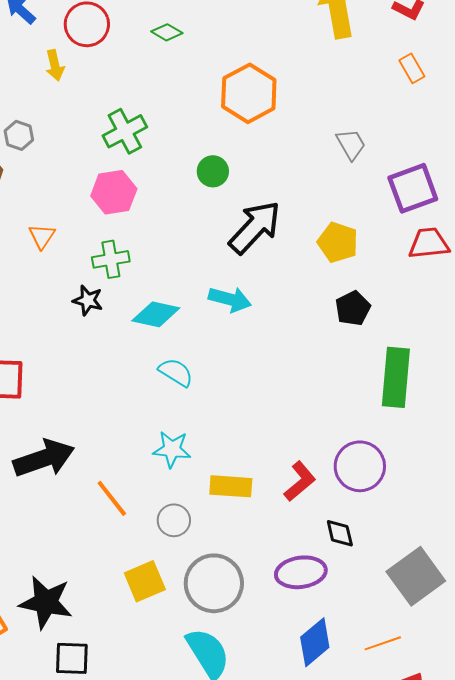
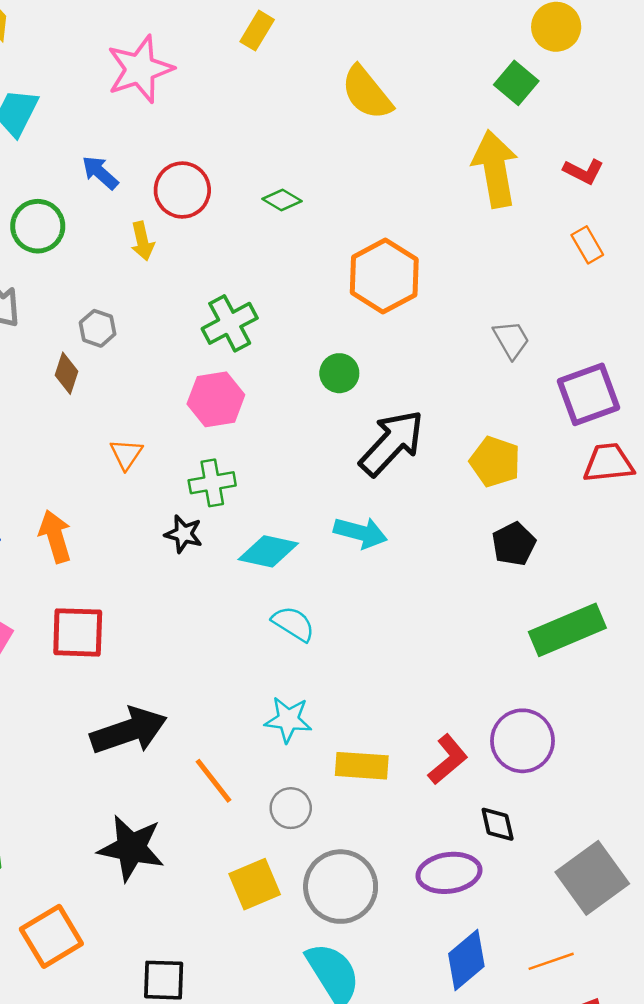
green rectangle: (396, 377) -> (567, 630), turned 62
black star: (46, 602) -> (131, 848), moved

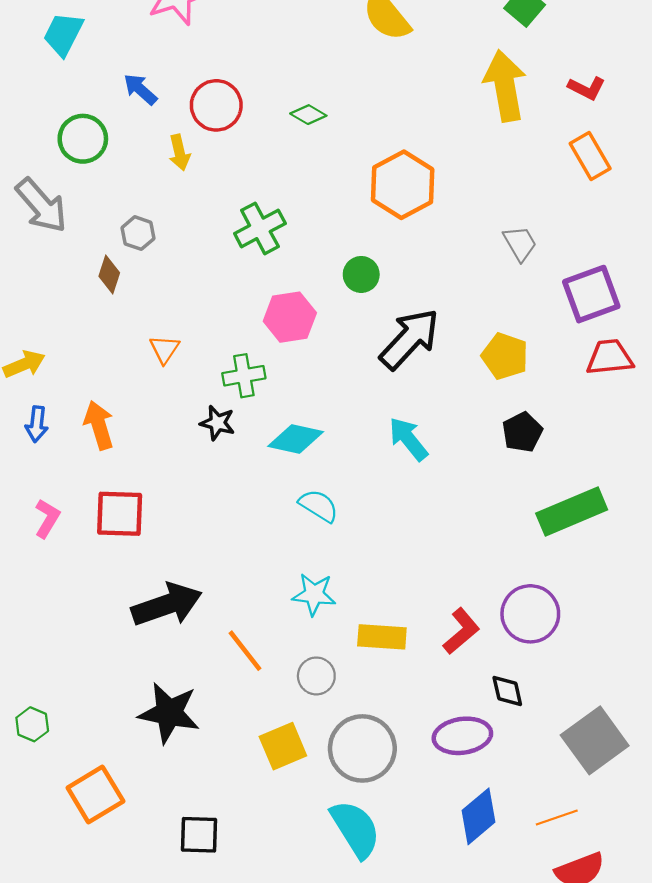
orange rectangle: (587, 245) -> (590, 156), size x1.4
pink hexagon: (216, 399) -> (290, 317), moved
cyan arrow: (361, 533) -> (408, 439), moved, turned -144

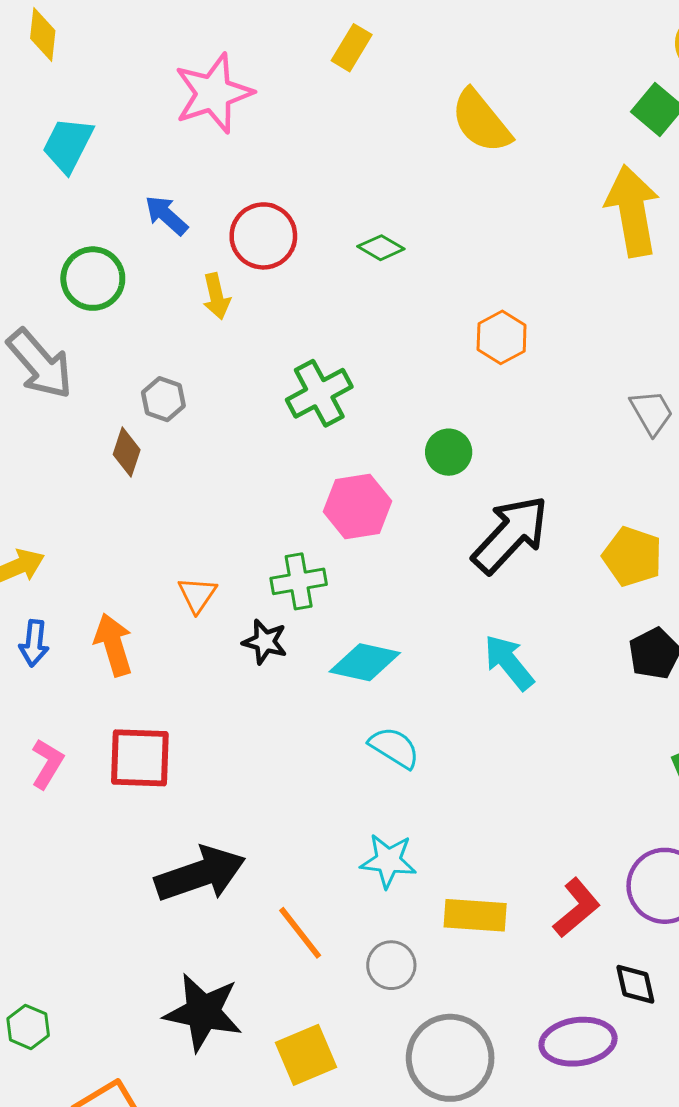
orange hexagon: (403, 185) -> (502, 337), size x0.6
orange triangle: (164, 349) -> (197, 595), moved
yellow square: (283, 746) -> (306, 1055), moved

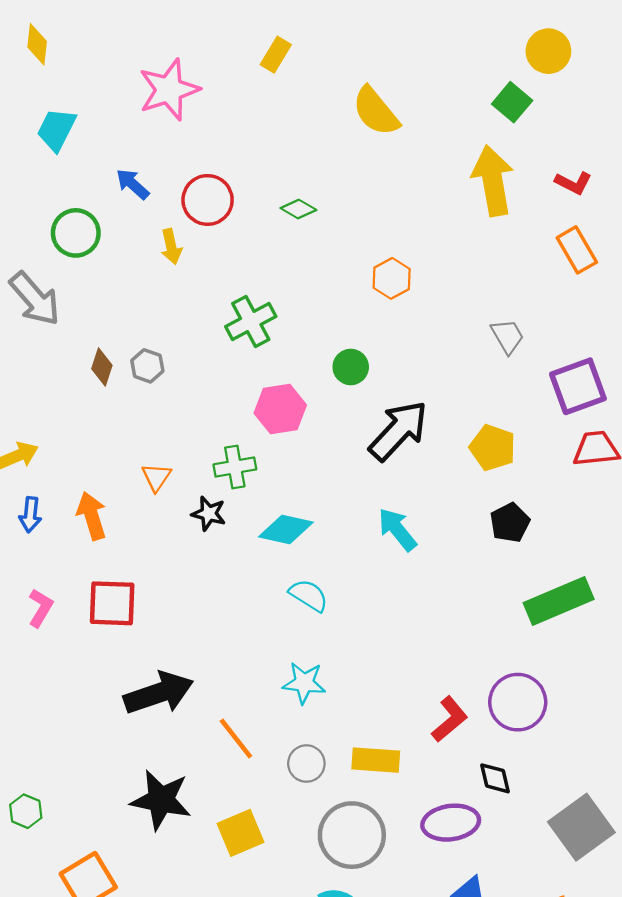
gray hexagon: (163, 399) -> (147, 366), moved
yellow rectangle: (475, 915) -> (376, 760), moved

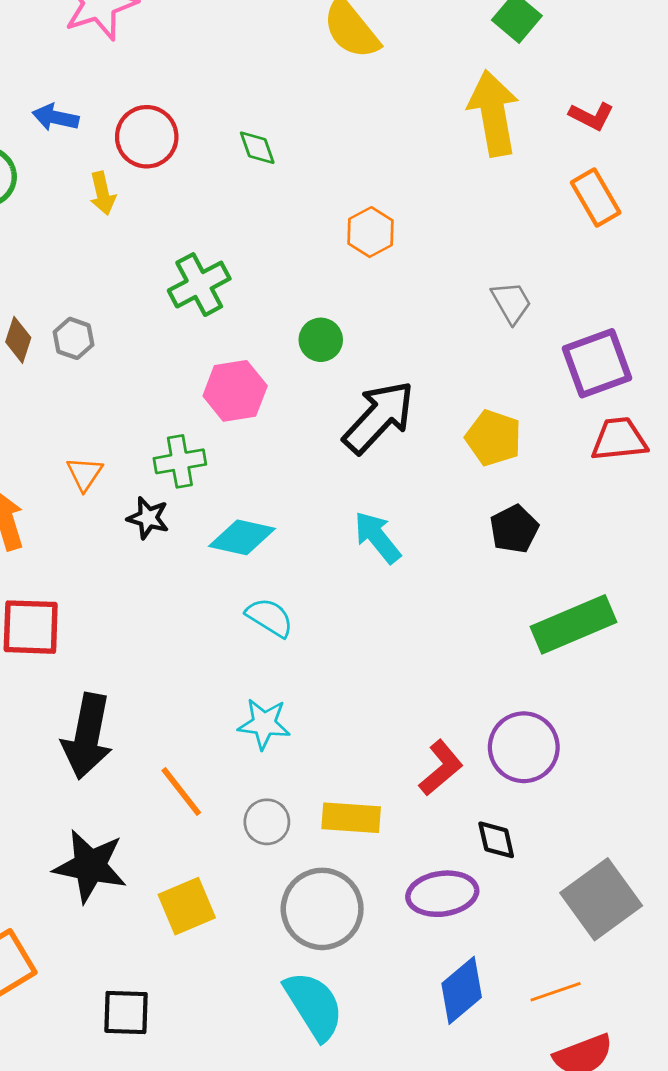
blue arrow: (133, 184) -> (56, 117), turned -30
green diamond: (298, 209) -> (257, 148), turned 40
black arrow: (159, 693) -> (87, 736), turned 120

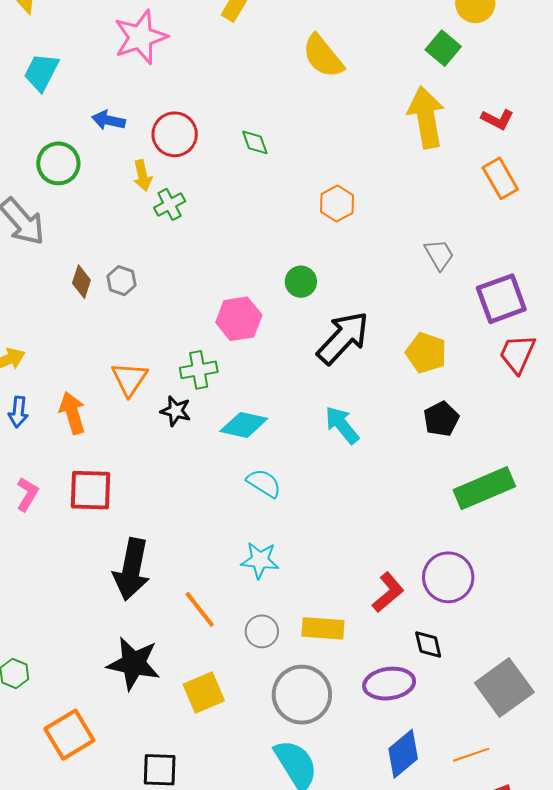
green cross: (199, 285) -> (170, 204), moved, size x0.7
red trapezoid: (619, 439) -> (517, 354), turned -60
orange triangle: (85, 474) -> (130, 379), size x1.4

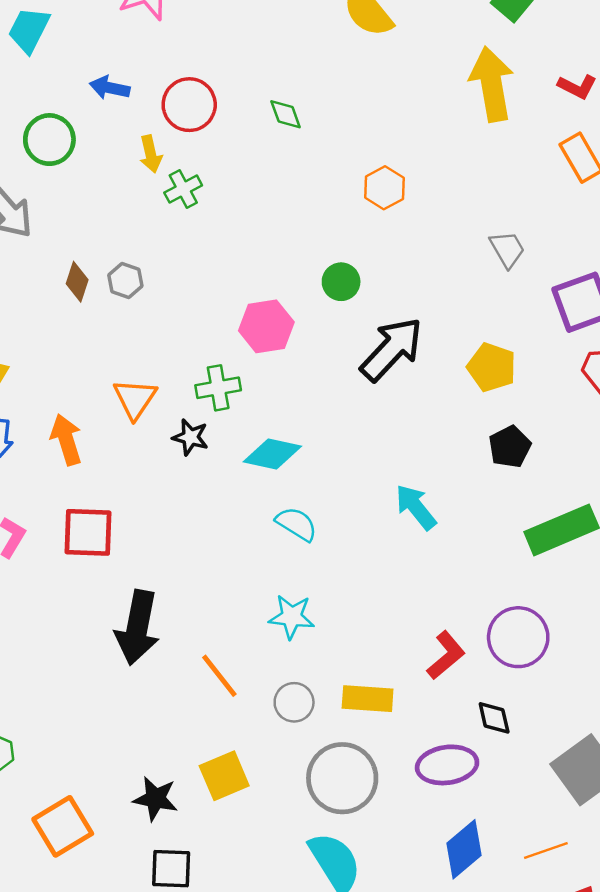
cyan arrow: (342, 425) -> (416, 507), moved
black star: (134, 663) -> (155, 799), moved, size x0.7

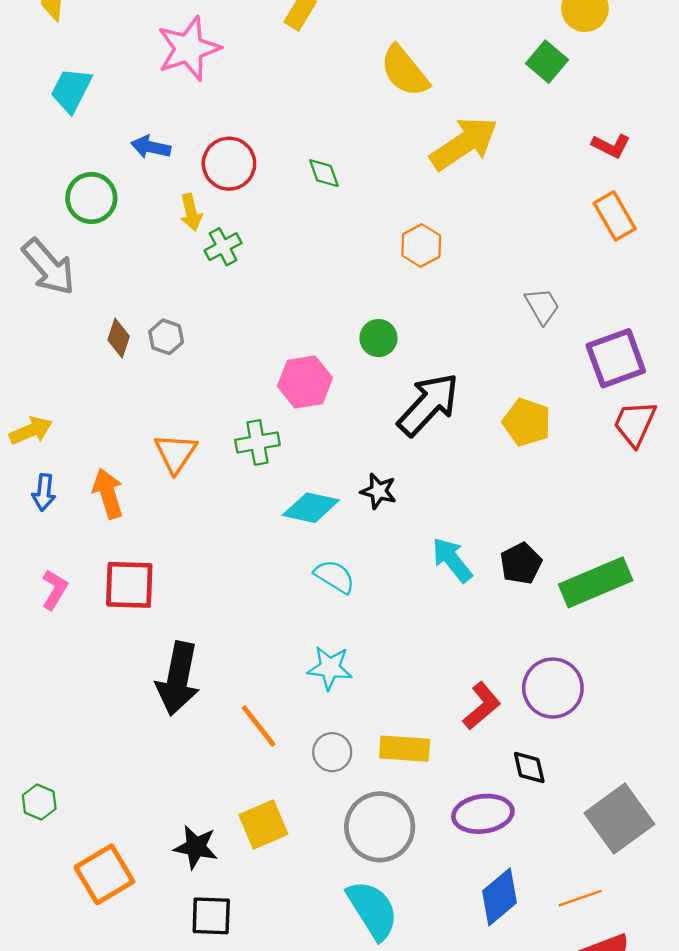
yellow arrow: (492, 84) -> (464, 143), moved, turned 66
black star: (190, 437) -> (378, 491), moved
black pentagon: (510, 447) -> (521, 563), moved

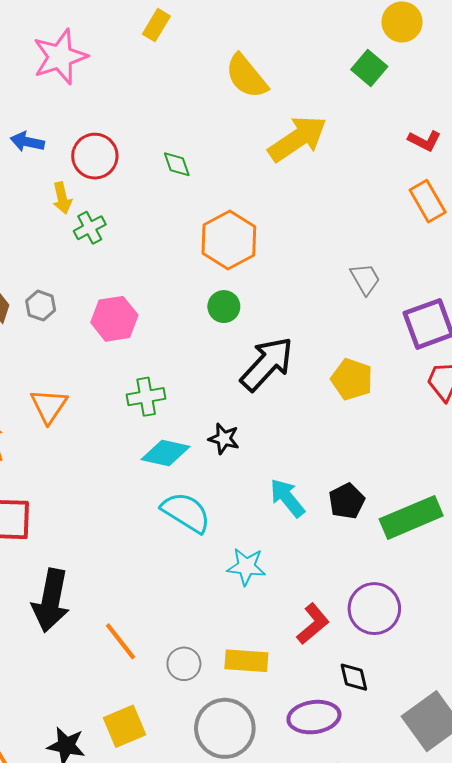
orange hexagon: (421, 245) -> (229, 240), moved, size x1.6
pink hexagon: (305, 382) -> (114, 319), moved
green cross: (257, 442) -> (146, 397), moved
cyan semicircle: (335, 577) -> (186, 512), size x1.4
cyan star: (330, 668) -> (246, 567), moved

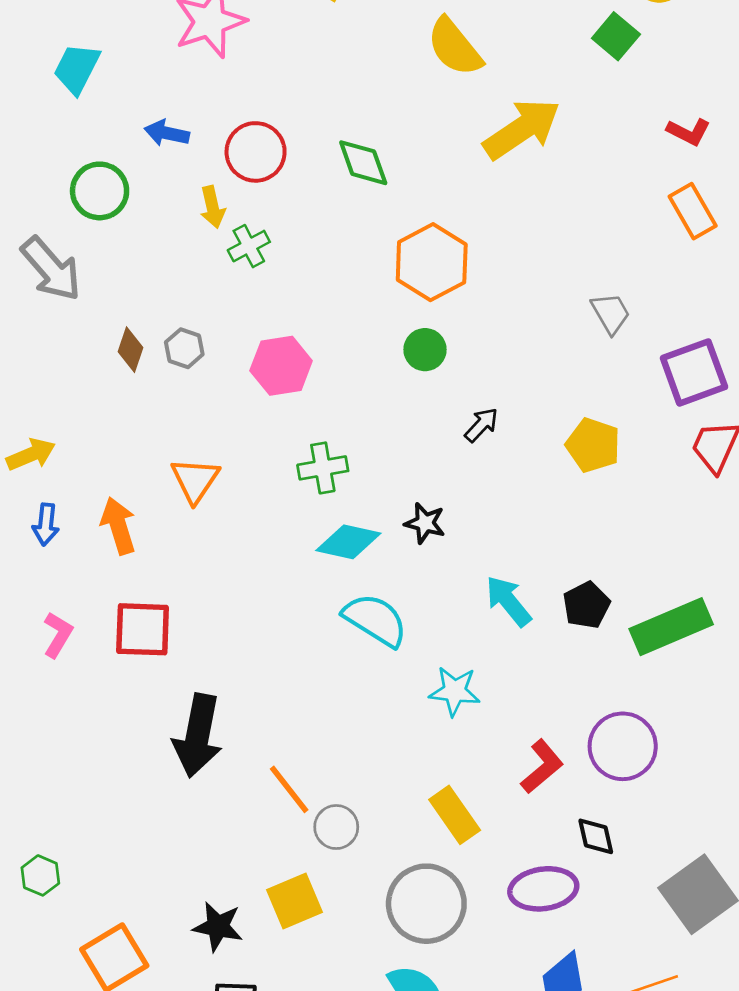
green diamond: (177, 164) -> (363, 163), size x1.4
black arrow: (267, 364) -> (481, 425), size x0.5
yellow rectangle: (246, 661) -> (455, 815), turned 51
gray circle: (184, 664) -> (336, 827), moved

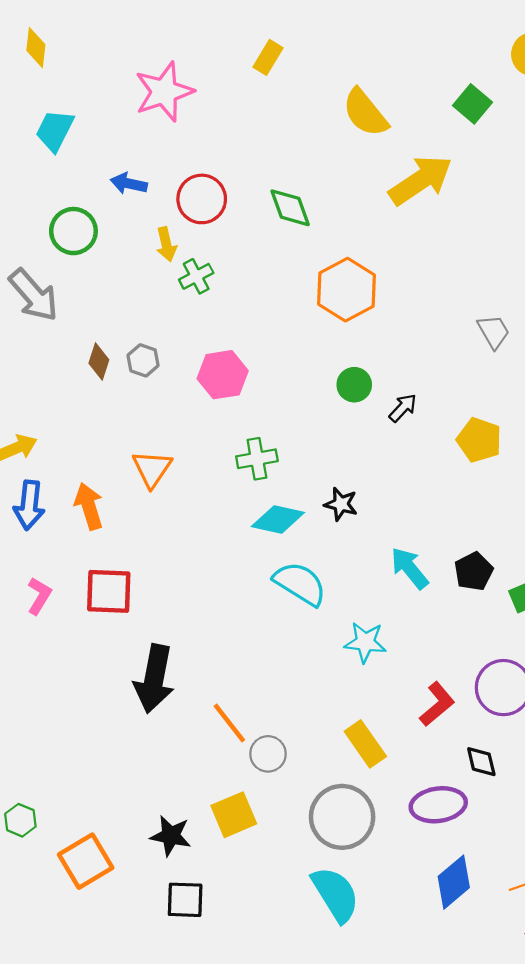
green square: (616, 36) -> (473, 104), moved
green circle: (425, 350) -> (354, 385), moved
black arrow: (481, 425) -> (403, 408), moved
blue arrow: (46, 524) -> (29, 505), size x1.4
green hexagon: (40, 875) -> (20, 820), moved

